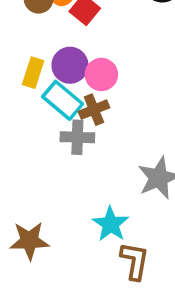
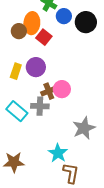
pink circle: (101, 74) -> (62, 89), moved
cyan rectangle: (63, 100) -> (17, 111), moved

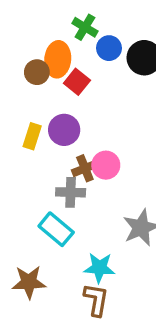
cyan rectangle: (17, 111) -> (56, 229), moved
cyan star: (58, 153) -> (99, 268), turned -30
brown L-shape: (71, 173) -> (96, 300), moved

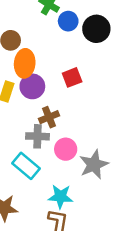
orange ellipse: (58, 59) -> (25, 63), moved
red square: (77, 82) -> (72, 77), moved, turned 30
pink circle: (106, 165) -> (66, 149), moved

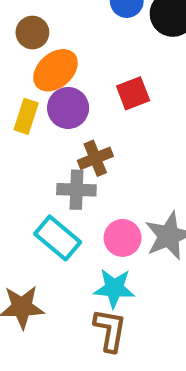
orange ellipse: (25, 63) -> (55, 70), turned 44
pink circle: (66, 149) -> (123, 238), moved

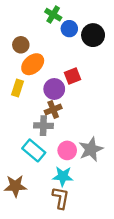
purple circle: (68, 108) -> (54, 89), moved

